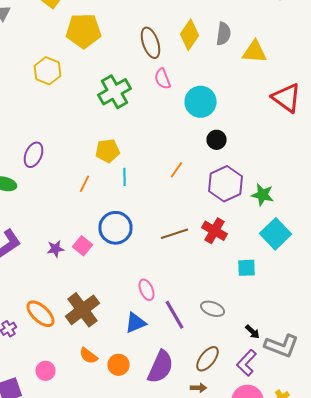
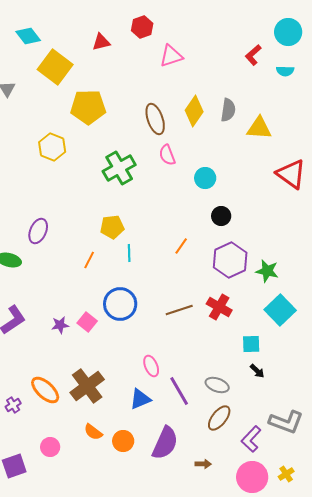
cyan circle: (200, 102) -> (205, 178), size x0.7
black arrow: (252, 332) -> (257, 371), moved
brown ellipse: (208, 359) -> (219, 418), moved

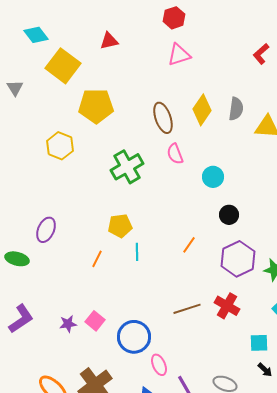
red hexagon: (142, 27) -> (174, 18), moved
blue circle: (120, 304) -> (134, 337), moved

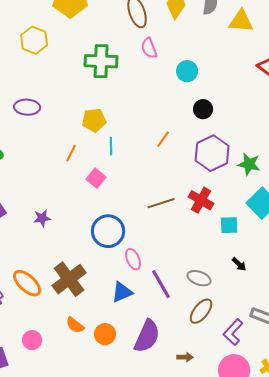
green cross: (127, 167) -> (101, 61), turned 32
purple ellipse: (46, 230) -> (27, 107), moved, turned 70
pink square: (95, 321) -> (96, 178), moved
cyan square: (259, 343) -> (229, 225), moved

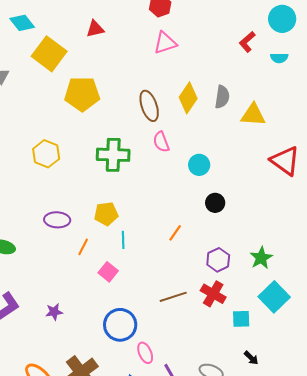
yellow hexagon: (34, 40) -> (46, 154), moved
purple ellipse: (27, 107) -> (57, 220), moved
purple hexagon: (212, 153) -> (218, 260), moved, size x0.7
green star: (249, 164) -> (261, 258), turned 30

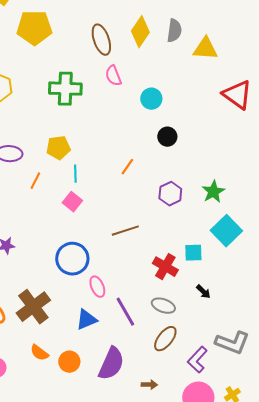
pink square: (108, 272) -> (72, 202), moved
red cross: (213, 294) -> (165, 267), moved

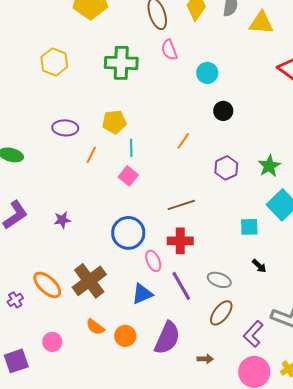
red cross: (165, 267) -> (180, 241), moved, turned -30

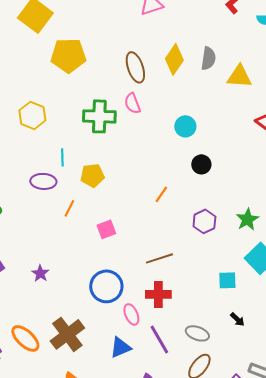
pink semicircle: (169, 50) -> (132, 103), moved
cyan line: (131, 148) -> (62, 157), moved
pink square: (128, 176) -> (106, 229), turned 30
purple star: (62, 220) -> (40, 273), turned -30

